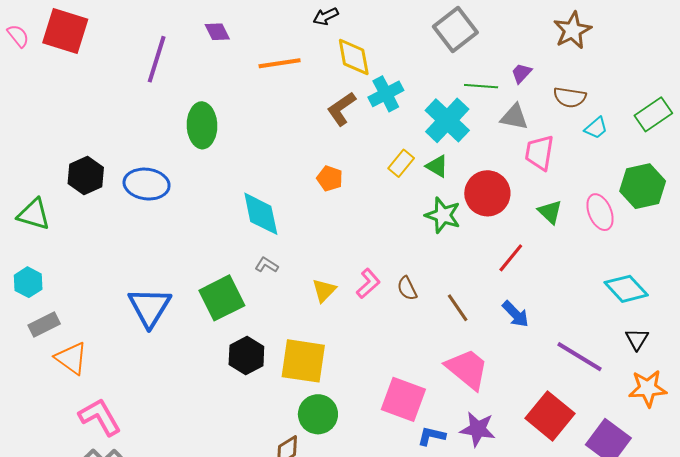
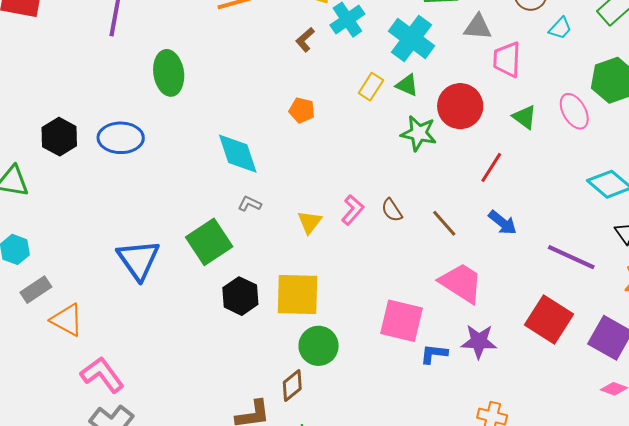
brown L-shape: (341, 109) -> (305, 40), size x0.7

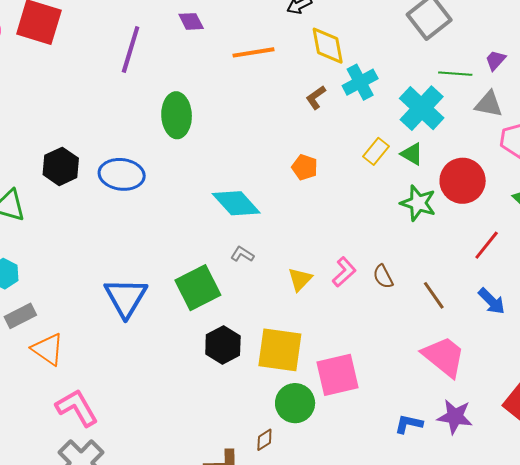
cyan diamond: (238, 154) -> (236, 203), turned -30
pink square: (401, 321) -> (337, 375), moved, turned -33
brown diamond: (292, 386) -> (264, 440), size x0.7

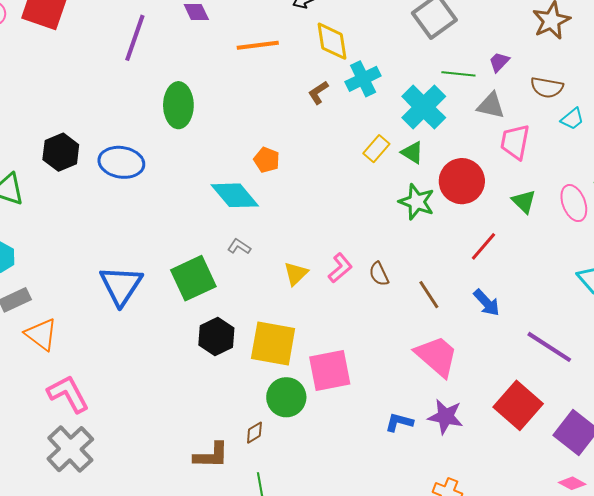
orange pentagon: (305, 167) -> (267, 160), moved

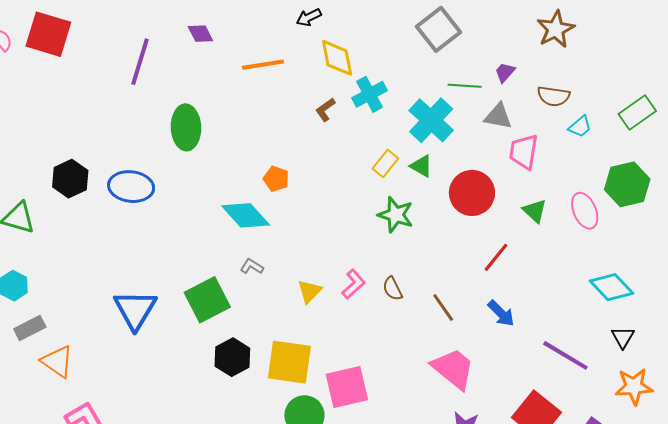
green star: (417, 202) -> (396, 215), moved

